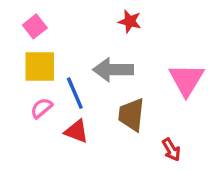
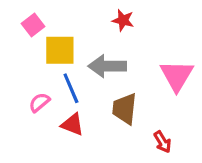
yellow square: (40, 66) -> (60, 50), moved

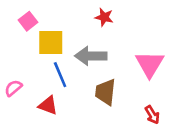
pink semicircle: (39, 102) -> (13, 88), moved
red triangle: (73, 124) -> (48, 105), moved
red arrow: (162, 142) -> (152, 115), moved

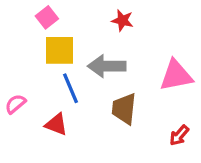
pink square: (28, 21) -> (47, 17), moved
pink triangle: (150, 64) -> (176, 76), turned 48
red arrow: (152, 115) -> (179, 135), turned 72

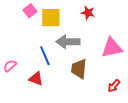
red star: (122, 20) -> (88, 13), moved
yellow square: (59, 50) -> (51, 18), moved

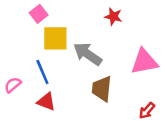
yellow square: (51, 18) -> (55, 38), moved
gray arrow: (68, 42) -> (88, 54), turned 35
blue line: (45, 56) -> (42, 72), moved

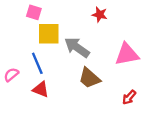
pink square: (39, 14) -> (34, 12), turned -35
brown trapezoid: (102, 89) -> (89, 78), turned -55

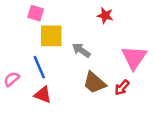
gray arrow: (77, 47) -> (81, 50), size x0.7
pink triangle: (127, 54) -> (134, 57), turned -45
red arrow: (129, 97) -> (122, 87), moved

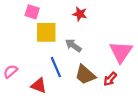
red star: (105, 16) -> (80, 14), moved
blue line: (39, 67) -> (56, 67), moved

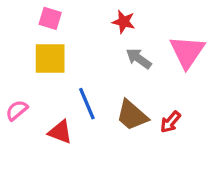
yellow square: (46, 32) -> (50, 58), moved
gray arrow: (73, 45) -> (139, 58), moved
pink triangle: (121, 52) -> (187, 52), moved

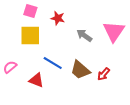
red star: (124, 22) -> (58, 18), moved
blue line: (87, 104) -> (53, 63), turned -36

